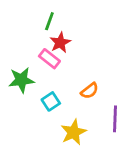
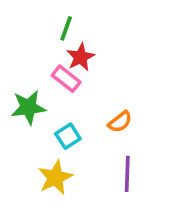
purple line: (115, 119) -> (127, 174), moved
yellow star: (74, 132) -> (55, 177), moved

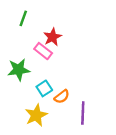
green line: (66, 28) -> (23, 18), moved
orange semicircle: (120, 122) -> (62, 97), moved

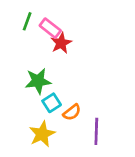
pink rectangle: (43, 51) -> (50, 28), moved
green star: (19, 70) -> (38, 81), moved

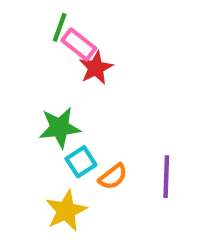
green line: (27, 21) -> (60, 27), moved
purple line: (96, 131) -> (166, 177), moved

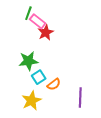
purple line: (166, 177) -> (80, 97), moved

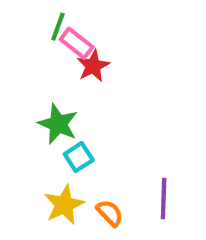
green star: (28, 61) -> (58, 124), turned 30
orange semicircle: (54, 84) -> (110, 213), moved, turned -96

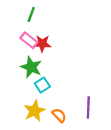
pink rectangle: (77, 43) -> (29, 40), moved
red star: (93, 66) -> (42, 44), moved, turned 30

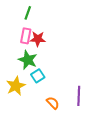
pink rectangle: (29, 40) -> (26, 36), turned 63
yellow star: (35, 111) -> (16, 86), moved

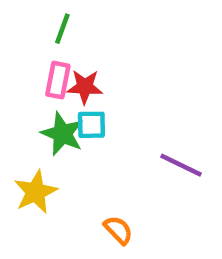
cyan square: (38, 76) -> (91, 125), moved, turned 32
purple line: (79, 96) -> (181, 165), moved, turned -66

